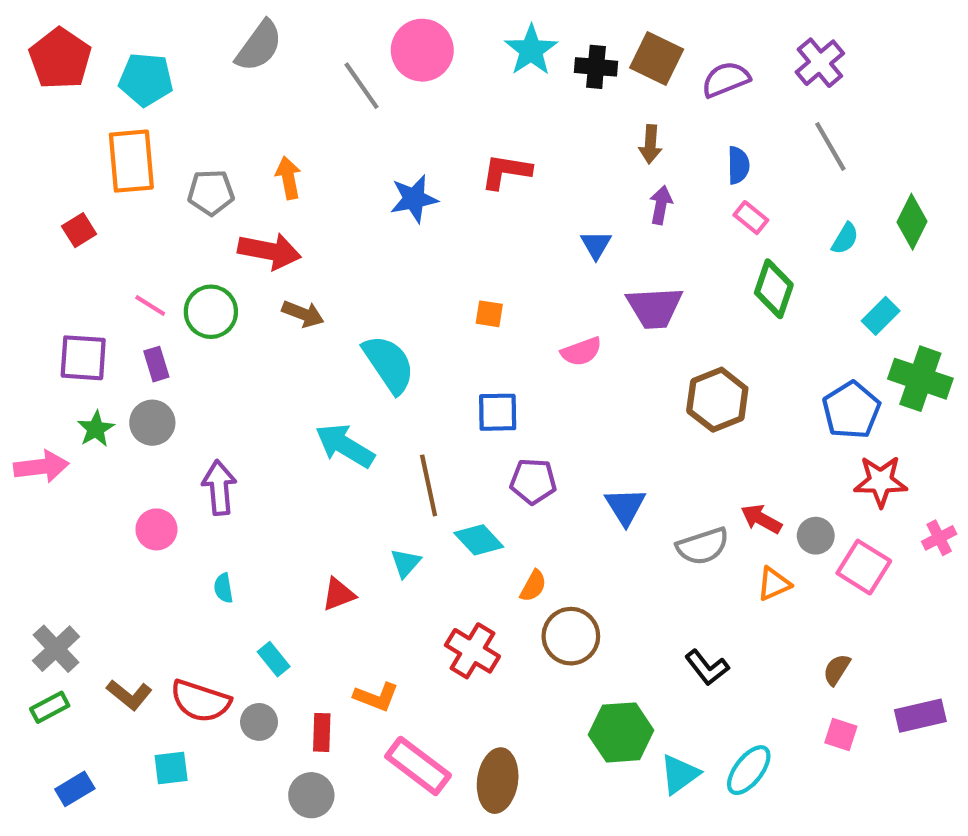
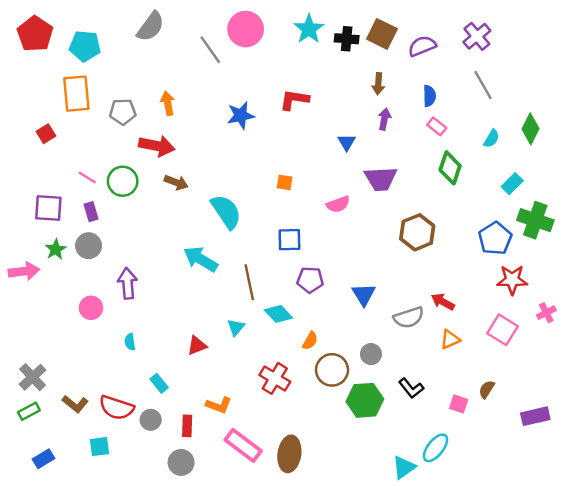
gray circle: (816, 536) -> (371, 354), moved
green hexagon: (621, 732) -> (365, 400), moved
pink square: (841, 735) -> (459, 404), moved
cyan triangle: (680, 774) -> (404, 467), moved

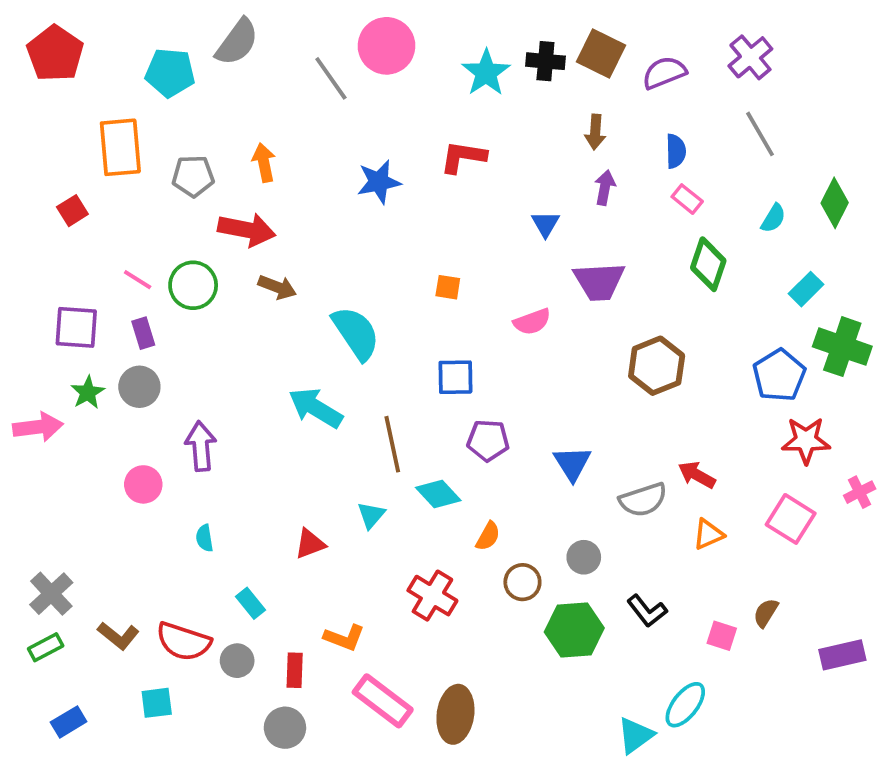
cyan star: (309, 29) -> (486, 73), moved
cyan pentagon: (85, 46) -> (170, 73), moved
brown circle: (332, 370) -> (522, 582), size x0.7

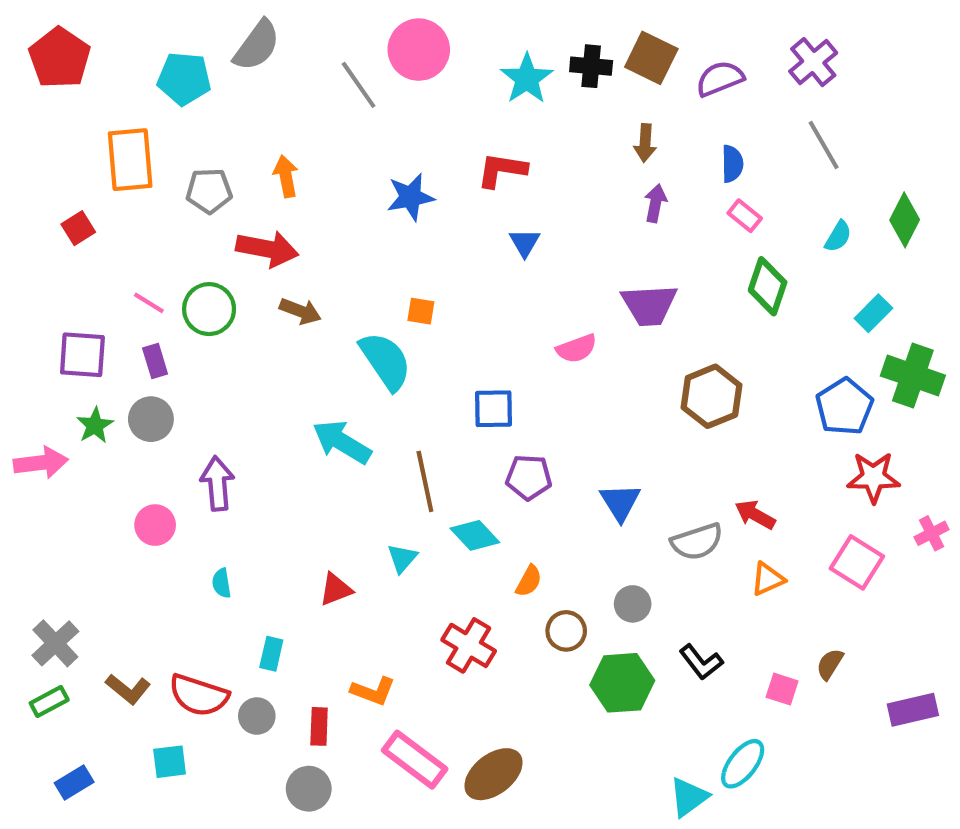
blue triangle: (545, 224) -> (525, 243), moved
orange square: (448, 287) -> (421, 311), moved
cyan rectangle: (251, 603) -> (271, 654), turned 52
brown ellipse: (455, 714) -> (493, 774), turned 44

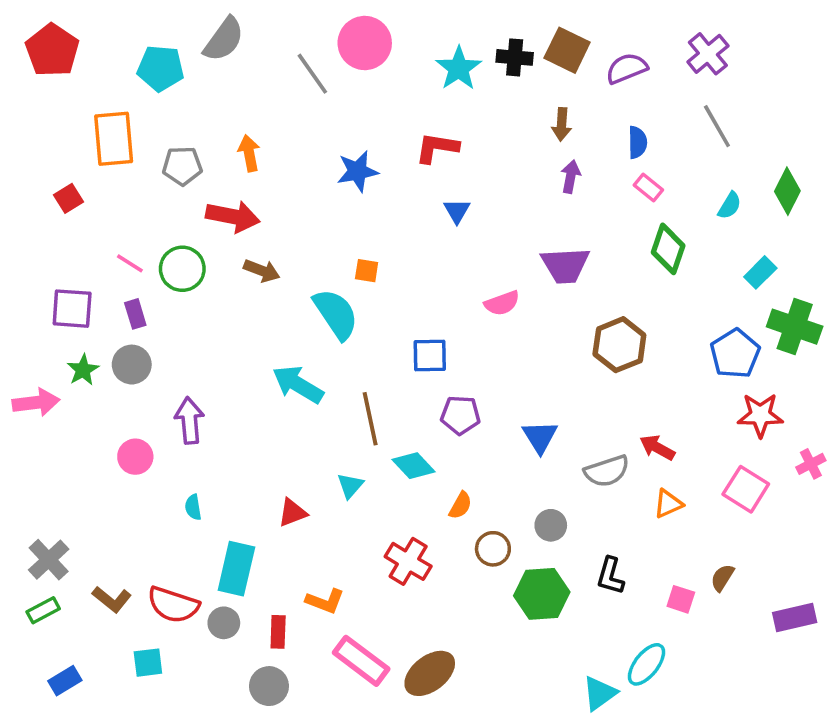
cyan rectangle: (271, 654) -> (236, 569), size x1.8
black L-shape: (701, 662) -> (610, 576), turned 54

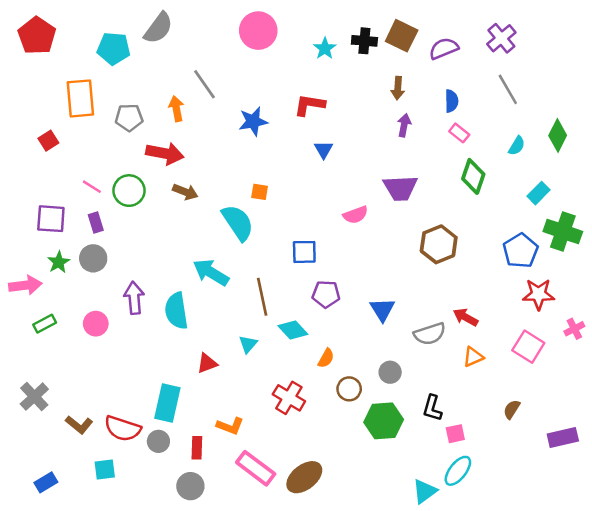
cyan star: (459, 68) -> (325, 48), size x0.7
gray line: (312, 74) -> (205, 84), moved
cyan semicircle: (193, 507) -> (176, 311), moved, size x2.0
pink square: (681, 599) -> (455, 434), moved, turned -30
green rectangle: (43, 610) -> (45, 324), moved

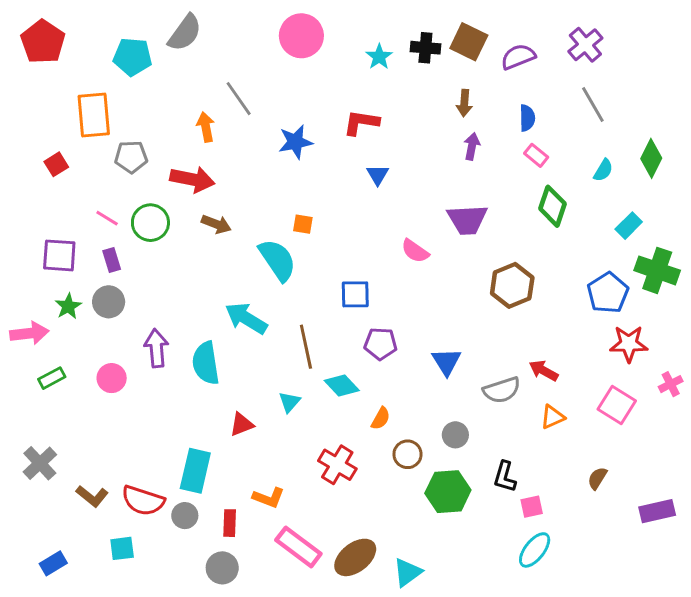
gray pentagon: (129, 118) -> (131, 157), moved
pink semicircle: (356, 215) -> (415, 251), turned 55
cyan triangle: (425, 491) -> (408, 572), moved

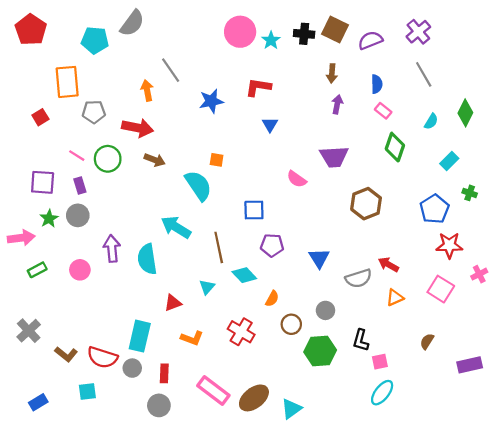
pink circle: (301, 36) -> (240, 32), moved
green cross: (657, 270) -> (470, 193), size x0.5
orange L-shape: (269, 498) -> (192, 338), moved

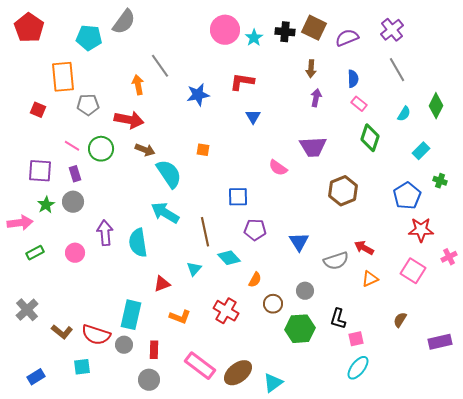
red square: (40, 117) -> (38, 110), turned -35
cyan semicircle: (198, 185) -> (169, 174), moved

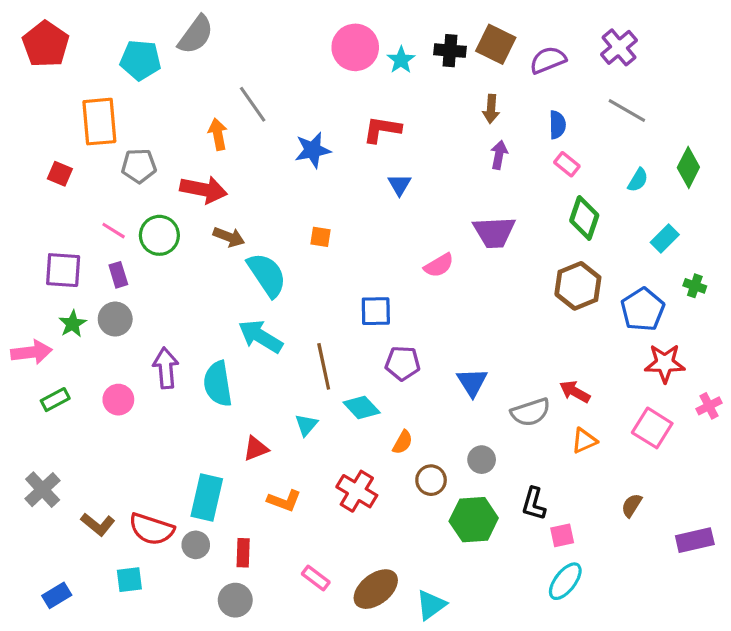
gray line: (397, 70) -> (627, 111), turned -30
pink semicircle: (278, 168) -> (439, 265), turned -66
brown hexagon: (343, 191) -> (578, 286), moved
pink rectangle: (200, 366) -> (316, 578), size x0.6

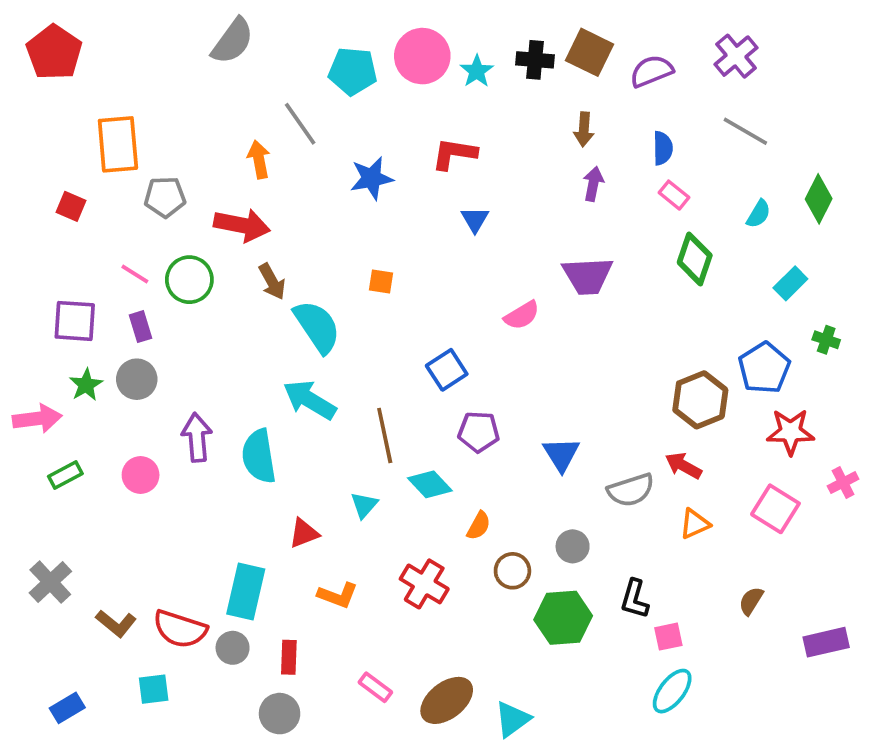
cyan pentagon: (140, 60) -> (353, 71), moved
brown arrow: (229, 237) -> (272, 282), turned 40
brown hexagon: (578, 286) -> (700, 400), moved
blue square: (376, 311) -> (447, 370), turned -32

